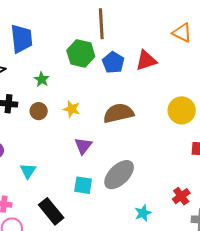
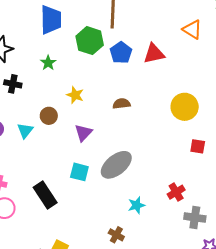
blue trapezoid: (22, 39) -> (51, 20), moved
brown circle: (39, 111) -> (49, 116), moved
brown semicircle: (118, 113) -> (121, 104), size x0.6
cyan triangle: (28, 171) -> (25, 131), moved

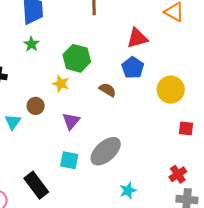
green hexagon: (90, 41) -> (77, 58), moved
blue pentagon: (121, 53) -> (133, 68), moved
green star: (48, 63) -> (31, 44), moved
brown semicircle: (121, 104) -> (107, 90), turned 42
red cross: (176, 192) -> (178, 174), moved

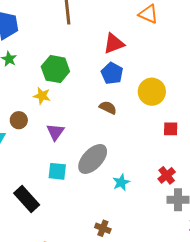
brown semicircle: (107, 90) -> (108, 108), moved
cyan star: (128, 190) -> (121, 182), moved

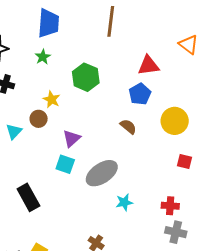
yellow star: (42, 96) -> (52, 99), moved
cyan square: (57, 171) -> (65, 164), moved
red cross: (167, 175) -> (170, 206), turned 30

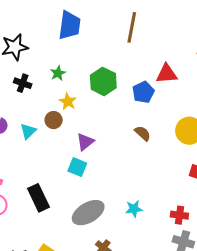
green star: (43, 57) -> (58, 73), moved
blue pentagon: (140, 94) -> (143, 92), moved
gray ellipse: (102, 173) -> (88, 213), moved

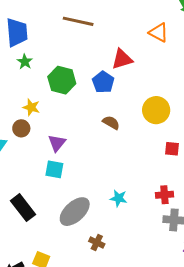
brown line: (132, 27) -> (78, 21), turned -76
green star: (58, 73) -> (25, 62), moved
cyan star: (134, 209) -> (119, 198), turned 30

